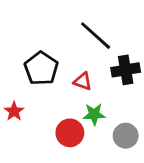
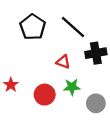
black pentagon: (41, 68) -> (33, 27), moved
red circle: (70, 133) -> (45, 95), moved

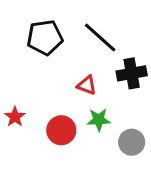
black pentagon: (33, 27) -> (45, 37), turned 30

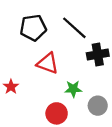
red triangle: (87, 85) -> (48, 63), moved, size x1.5
red circle: (61, 130) -> (57, 113), moved

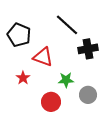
black pentagon: (33, 28) -> (19, 35), moved, turned 30
red star: (11, 87) -> (23, 78), moved

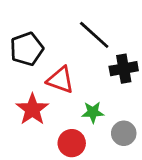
black pentagon: (19, 35) -> (27, 49), turned 30
red star: (23, 78) -> (32, 109), size x1.6

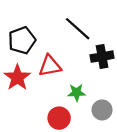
red triangle: (60, 80) -> (50, 66), turned -30
red star: (32, 109) -> (17, 77), moved

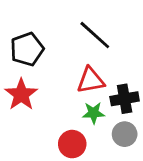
black cross: (102, 57) -> (125, 99), moved
red triangle: (50, 66) -> (91, 80), moved

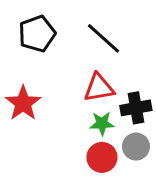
black pentagon: (27, 49) -> (37, 34), moved
red circle: (72, 144) -> (102, 157), moved

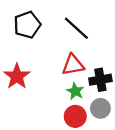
green star: (102, 123) -> (75, 91), turned 30

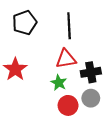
black line: (76, 28) -> (69, 26), turned 45
green star: (75, 91) -> (59, 83), moved

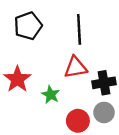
green star: (59, 83) -> (51, 95), moved

